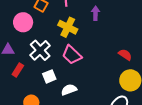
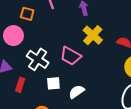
yellow cross: (68, 27) -> (93, 35), moved, turned 30
white square: (49, 76) -> (53, 83), turned 32

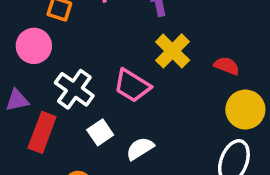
white square: (53, 83) -> (100, 132), turned -32
red rectangle: (20, 85) -> (42, 132), size x1.5

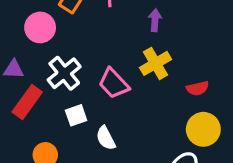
red semicircle: (227, 66) -> (198, 88), turned 130
white semicircle: (140, 149) -> (106, 138), turned -100

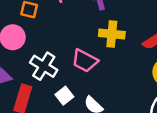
yellow cross: (155, 63) -> (112, 34), turned -35

